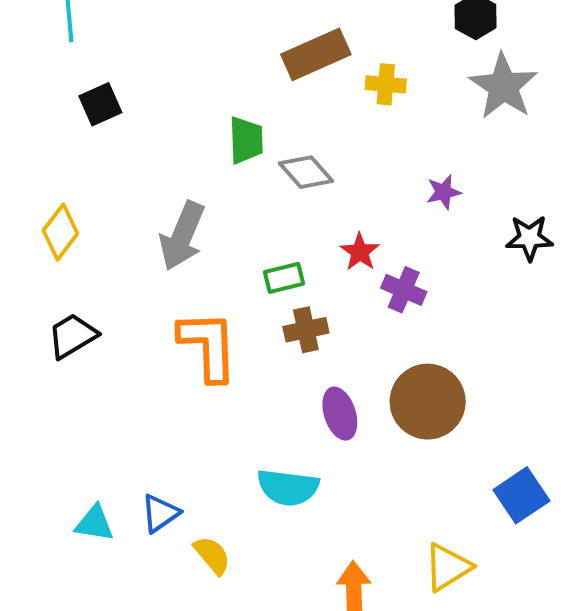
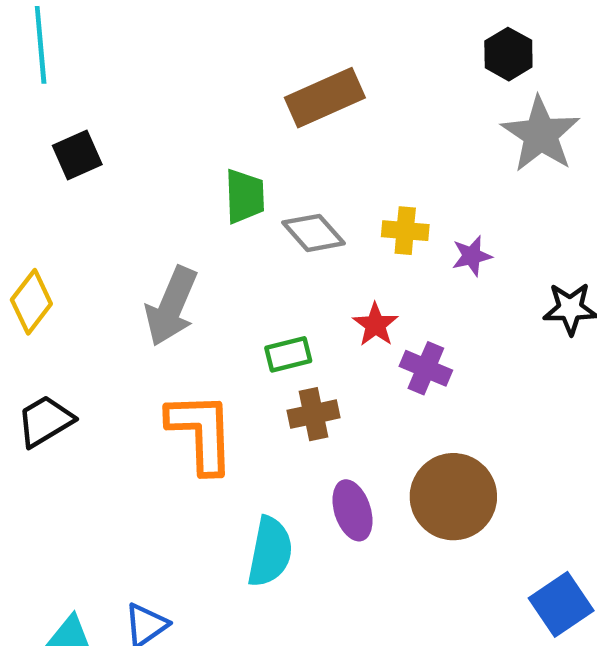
yellow cross: (386, 84) -> (405, 231), moved
cyan semicircle: (288, 487) -> (270, 552), moved, turned -86

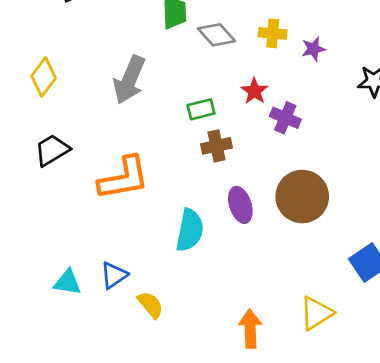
orange L-shape: (201, 432) -> (124, 178), moved, turned 82

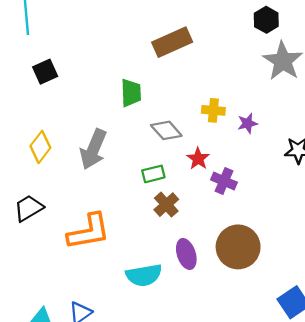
gray diamond: (216, 35) -> (166, 130), moved
yellow diamond: (44, 77) -> (40, 147), moved
brown cross: (216, 146) -> (166, 205), turned -30
cyan semicircle: (190, 230) -> (144, 275), turned 69

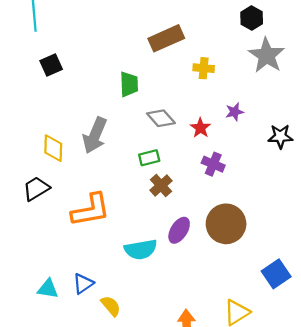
yellow cross: (213, 110) -> (204, 68), moved
yellow diamond: (40, 147) -> (53, 148), moved, turned -36
red star: (198, 159) -> (200, 128), moved
purple ellipse: (186, 254) -> (179, 230), turned 50

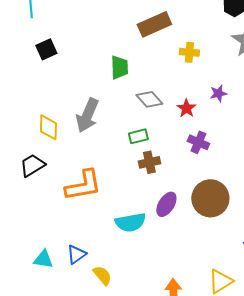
brown cross: (161, 185) -> (149, 162), turned 30

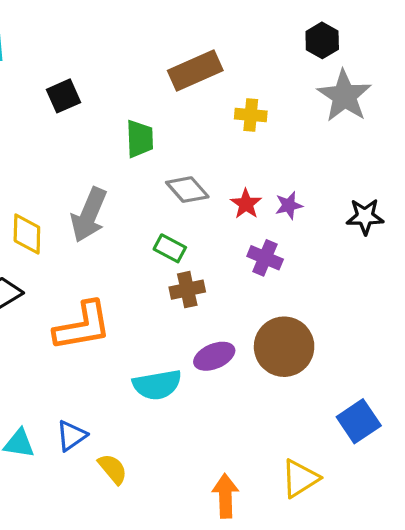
black square: (46, 49) -> (63, 96), moved
purple star: (218, 93) -> (289, 205), moved
green rectangle: (138, 136) -> (170, 248), turned 42
purple ellipse: (166, 204) -> (214, 356), turned 35

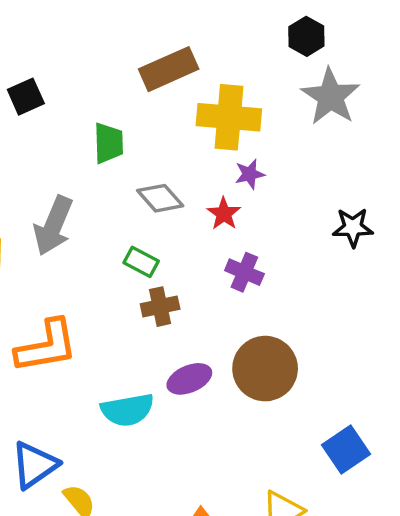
yellow cross: (251, 115) -> (229, 117), size x1.8
purple star: (289, 205) -> (250, 174), moved
blue triangle: (71, 436) -> (34, 465), size x1.4

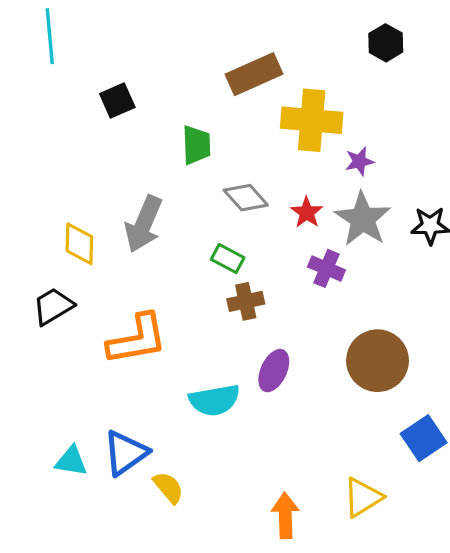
gray star: (331, 97) -> (363, 219), moved
purple star: (250, 174) -> (359, 161), moved
brown circle: (265, 369) -> (378, 361), moved
purple ellipse: (189, 379) -> (274, 371), turned -42

